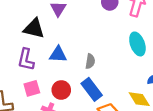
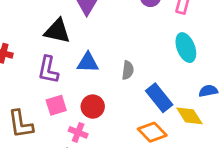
blue rectangle: (92, 89) -> (159, 98), moved

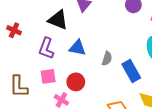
blue rectangle: (159, 98) -> (131, 71), moved

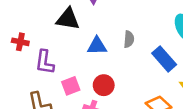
purple L-shape: (46, 48) -> (45, 62), moved
gray semicircle: (107, 58) -> (129, 39), moved

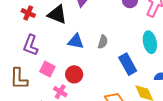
red cross: (20, 42) -> (28, 13), moved
pink square: (71, 86) -> (47, 69), turned 35

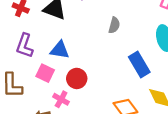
blue triangle: (76, 41) -> (60, 50), moved
gray semicircle: (103, 42) -> (114, 25), moved

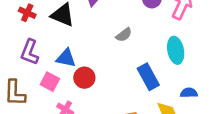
gray semicircle: (114, 25) -> (124, 35), turned 35
red circle: (77, 78) -> (84, 78), moved

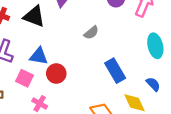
cyan ellipse: (176, 50) -> (155, 46), moved
blue semicircle: (189, 93) -> (153, 84), turned 49

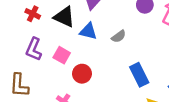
blue triangle: (39, 56) -> (88, 31), moved
pink square: (24, 78) -> (62, 55), moved

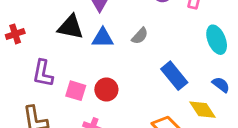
red cross: (33, 14) -> (15, 34), moved, turned -32
pink square: (62, 55) -> (76, 91), moved

